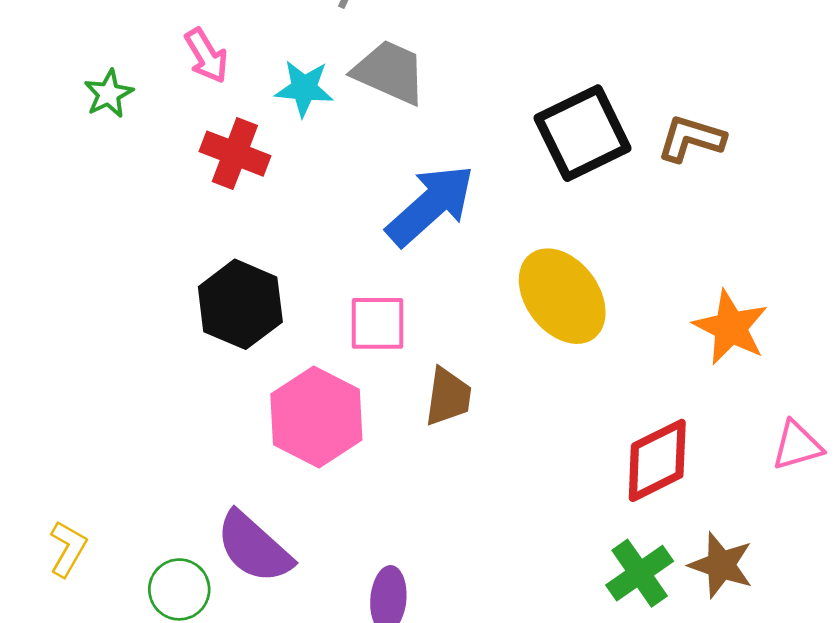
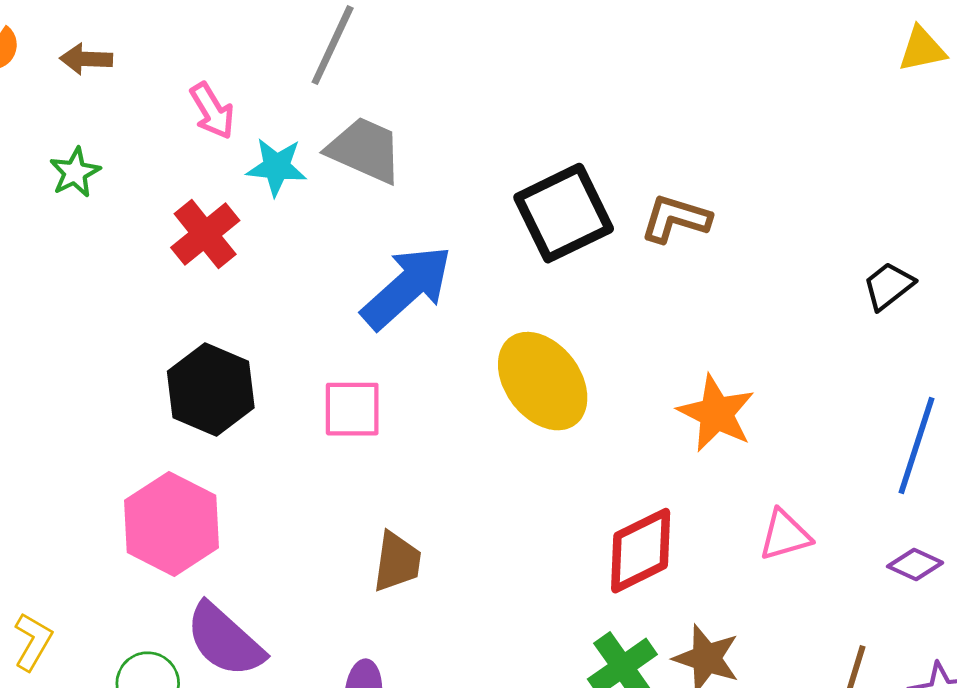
pink arrow: (206, 56) -> (212, 111), moved
red cross: (235, 154) -> (205, 234), turned 30
brown trapezoid: (448, 397) -> (397, 562), moved
pink hexagon: (316, 417) -> (172, 524), moved

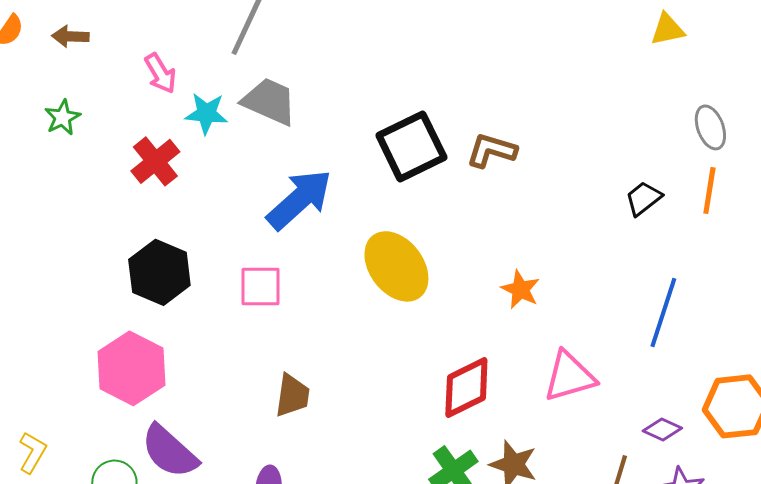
orange star: (716, 413) -> (520, 289), size x0.7
pink triangle: (785, 535) -> (569, 376), size x1.4
purple diamond: (915, 565) -> (662, 429), moved

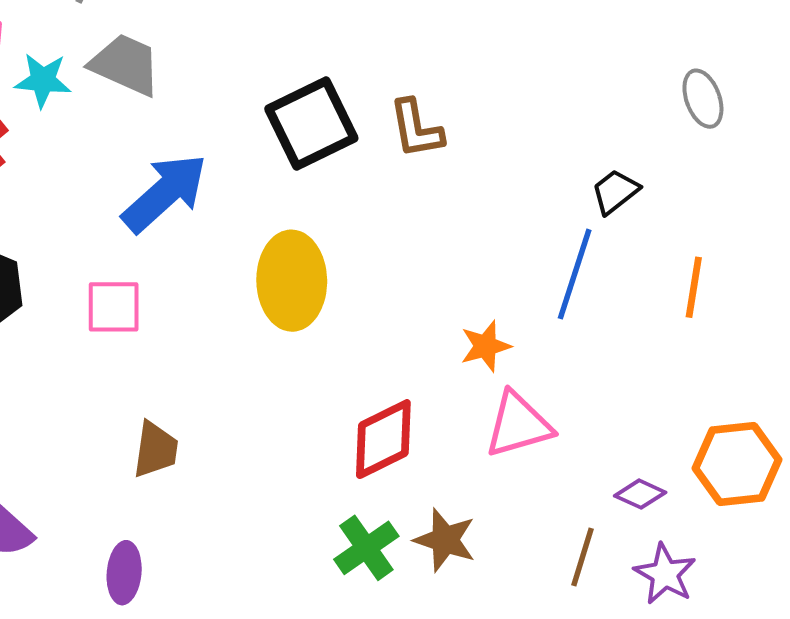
brown L-shape: (491, 150) -> (416, 129), turned -117
orange line: (709, 190) -> (694, 287), moved
yellow ellipse: (396, 266) -> (292, 281), turned 36
orange star: (520, 289) -> (486, 346), moved, turned 30
blue line: (663, 312) -> (575, 274), moved

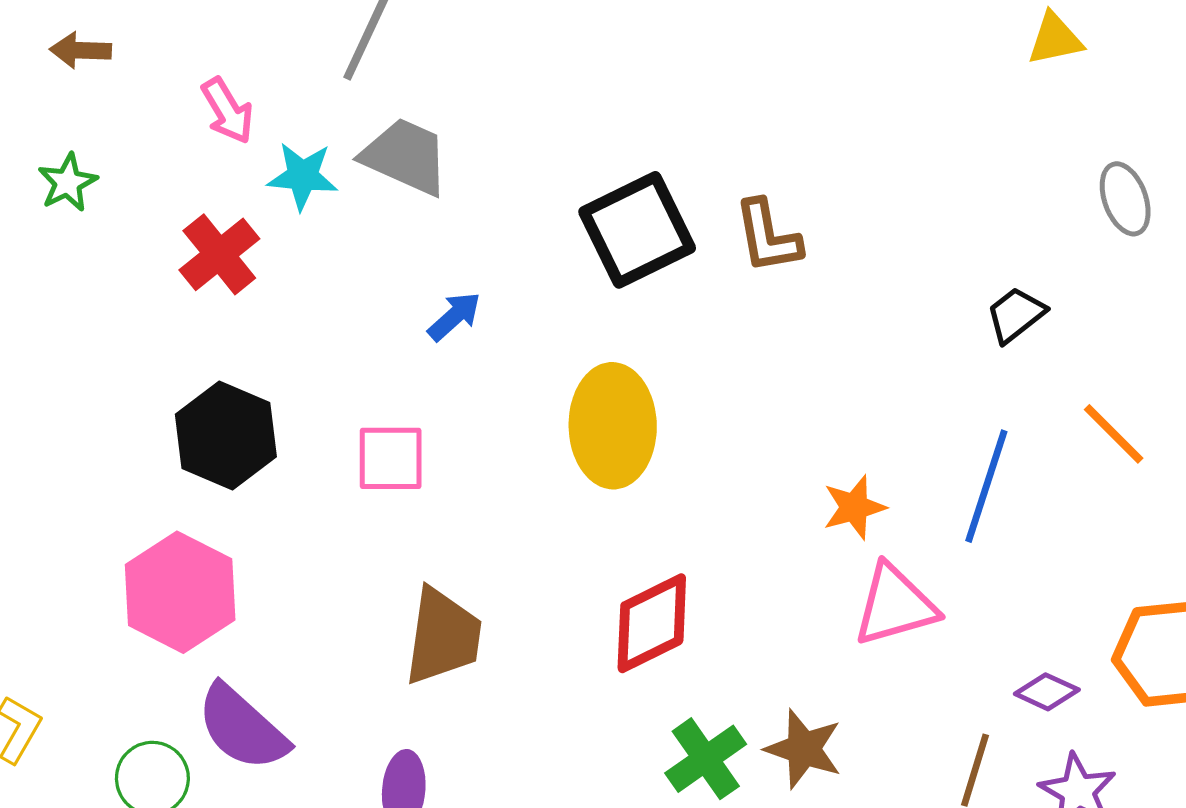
blue arrow: (165, 193) -> (454, 316), size x0.5
blue line: (575, 274) -> (986, 486), moved
orange line: (694, 287) -> (1114, 434), turned -54
red diamond: (383, 439) -> (652, 623), moved
brown trapezoid: (156, 450) -> (443, 636), size x1.4

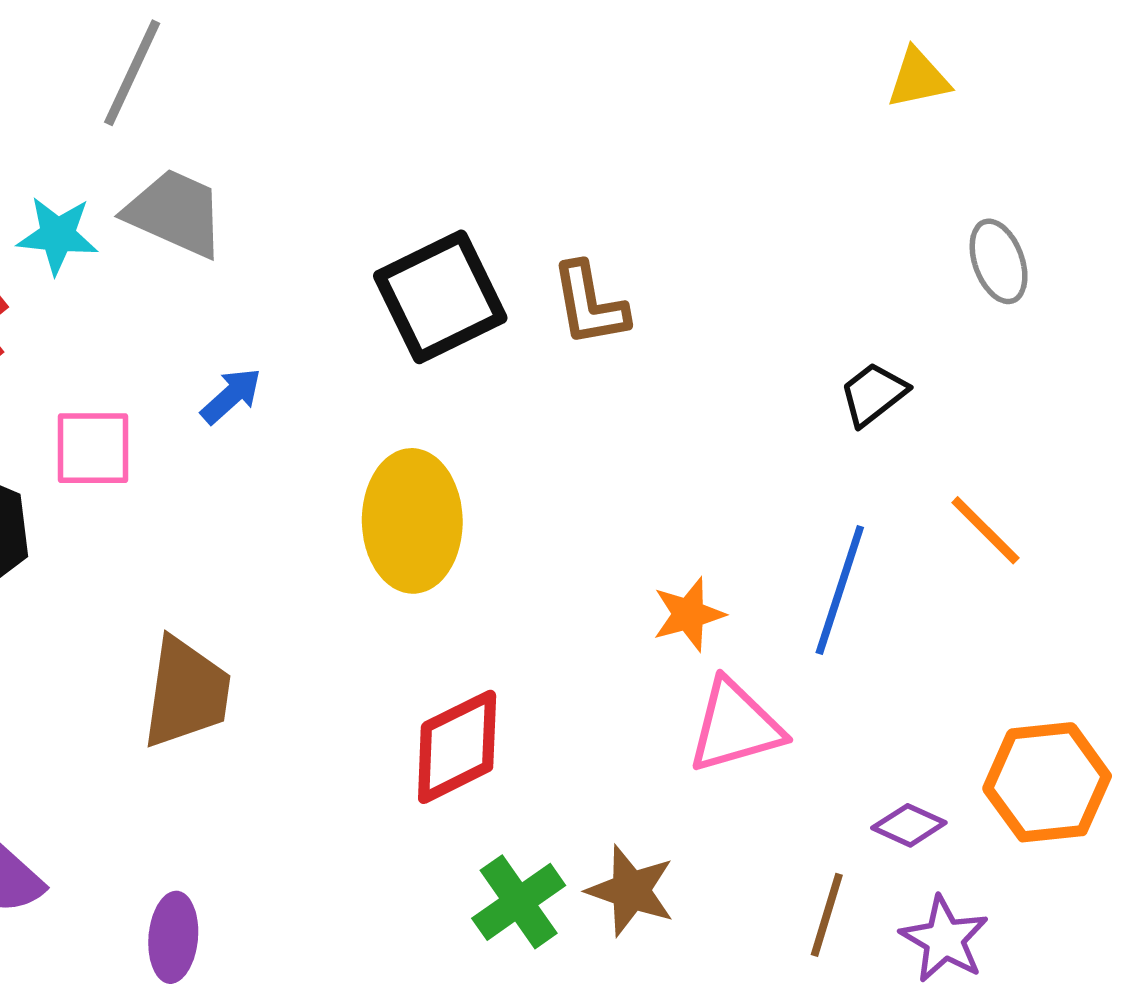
pink square: (391, 458) -> (93, 448), moved
brown trapezoid: (443, 636) -> (186, 693), moved

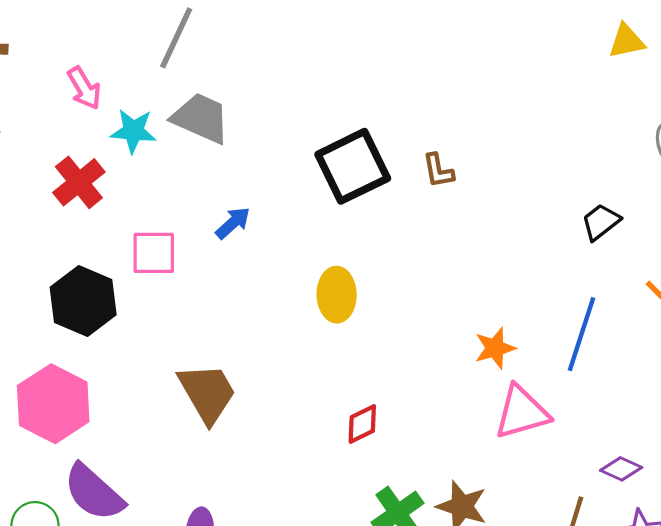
brown L-shape: (590, 304) -> (438, 171), size x0.7
yellow ellipse: (412, 521) -> (337, 295), size x0.7
brown trapezoid: (186, 693) -> (207, 393), turned -38
red diamond: (457, 747) -> (362, 424), size x0.6

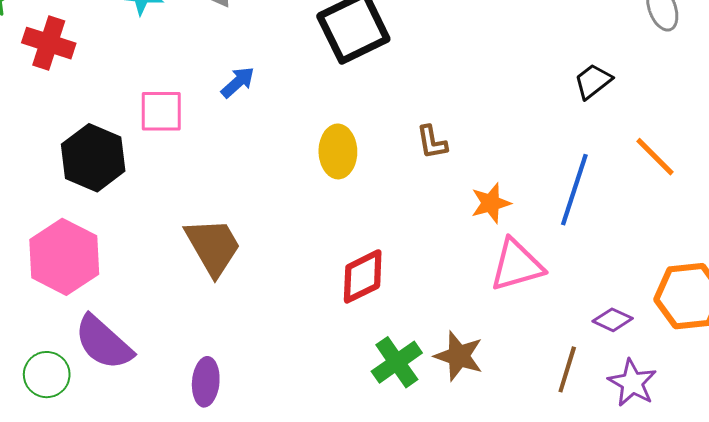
brown L-shape: (438, 171) -> (432, 142), moved
red cross: (79, 182) -> (49, 43), moved, turned -33
red diamond: (362, 424) -> (363, 276), size x1.4

